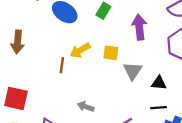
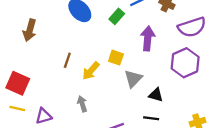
yellow arrow: (80, 50) -> (91, 71), moved, turned -30
gray arrow: (86, 107) -> (82, 104), turned 42

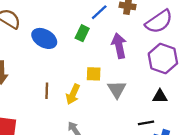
black triangle: (156, 95) -> (160, 96), moved

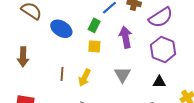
yellow square: (94, 74) -> (94, 46), moved

